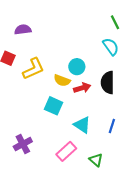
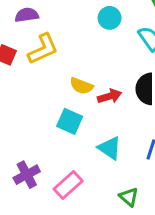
cyan circle: (77, 67) -> (110, 18), moved
yellow L-shape: (33, 69) -> (43, 49), moved
pink rectangle: (66, 151) -> (68, 185), moved

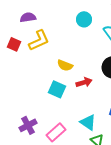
red arrow: (110, 96) -> (84, 82), moved
cyan triangle: (110, 148) -> (88, 122), moved

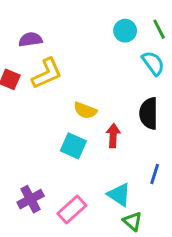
cyan circle: (84, 19) -> (125, 31), moved
red arrow: (84, 82) -> (113, 136), turned -70

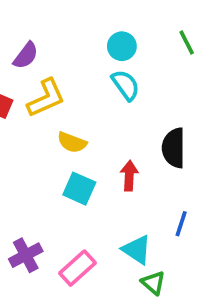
cyan circle: (125, 31) -> (122, 46), moved
purple semicircle: (31, 40) -> (26, 55), turned 135
cyan semicircle: (153, 63) -> (126, 85), moved
yellow semicircle: (85, 110) -> (72, 142), moved

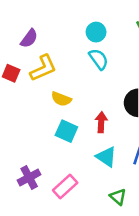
cyan triangle: (137, 250) -> (106, 157), moved

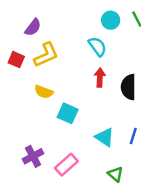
cyan circle: (96, 32) -> (111, 20), moved
yellow semicircle: (61, 99) -> (44, 92), moved
red arrow: (101, 122) -> (100, 78), moved

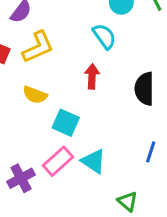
red arrow: (100, 78) -> (92, 76), moved
cyan triangle: (105, 137) -> (94, 161), moved
pink rectangle: (66, 165) -> (58, 161), moved

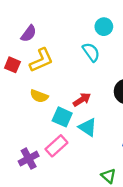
red arrow: (92, 76) -> (82, 100), moved, turned 54
cyan triangle: (94, 161) -> (88, 127), moved

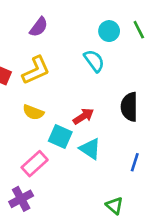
purple semicircle: (29, 34) -> (39, 27), moved
pink rectangle: (56, 146) -> (35, 164), moved
purple cross: (29, 159) -> (21, 199), moved

